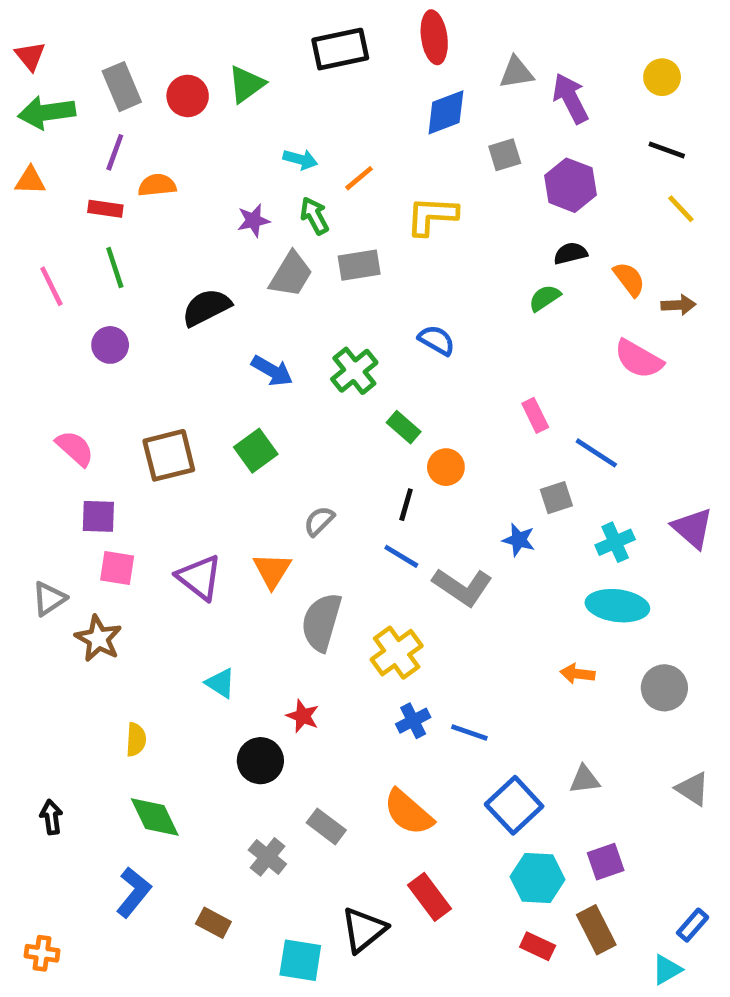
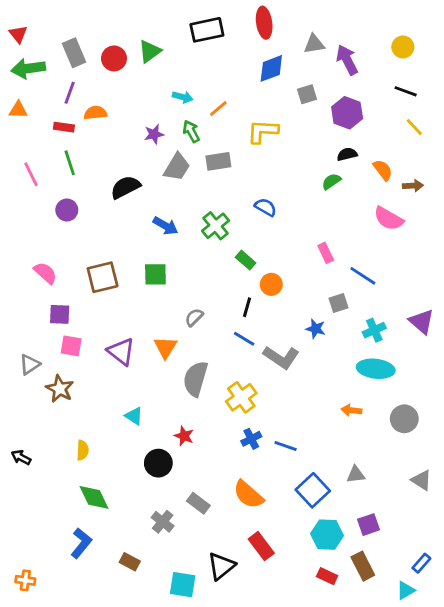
green square: (256, 451) -> (155, 274), turned 35
black arrow: (51, 817) -> (21, 457), moved, turned -54

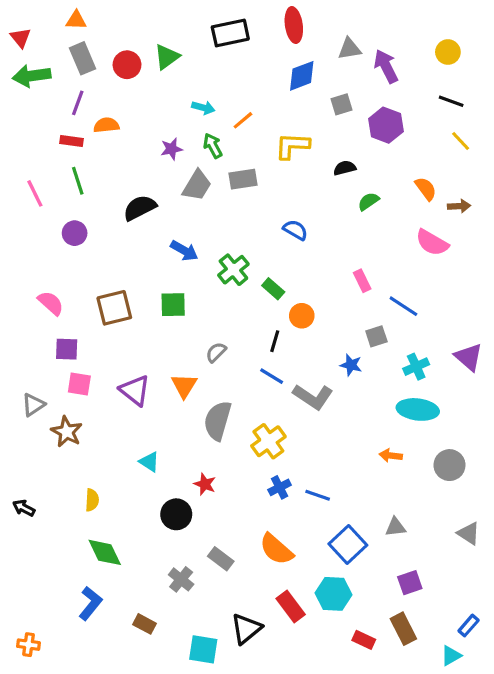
orange triangle: (18, 110) -> (76, 20), moved
black semicircle: (347, 154) -> (345, 168), moved
green cross: (216, 226) -> (233, 270), moved
cyan hexagon: (327, 535) -> (334, 594), moved

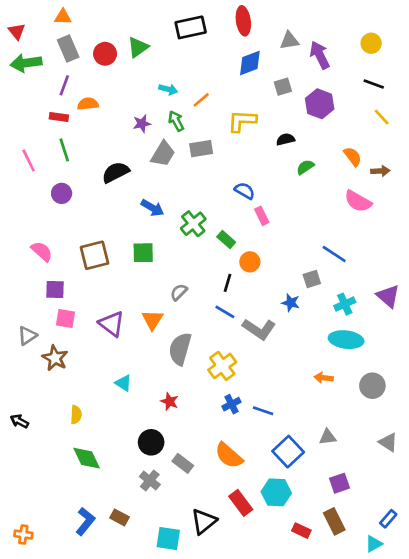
pink rectangle: (362, 281) -> (262, 216), moved
black circle: (176, 514) -> (151, 442), moved
blue L-shape: (90, 603) -> (85, 521), moved

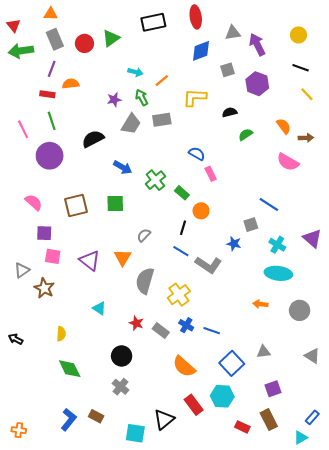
purple circle: (62, 193) -> (50, 156), size x1.6
cyan cross: (345, 304) -> (277, 245), turned -35
blue cross: (231, 404) -> (186, 325), turned -32
gray rectangle: (183, 463) -> (161, 331), moved

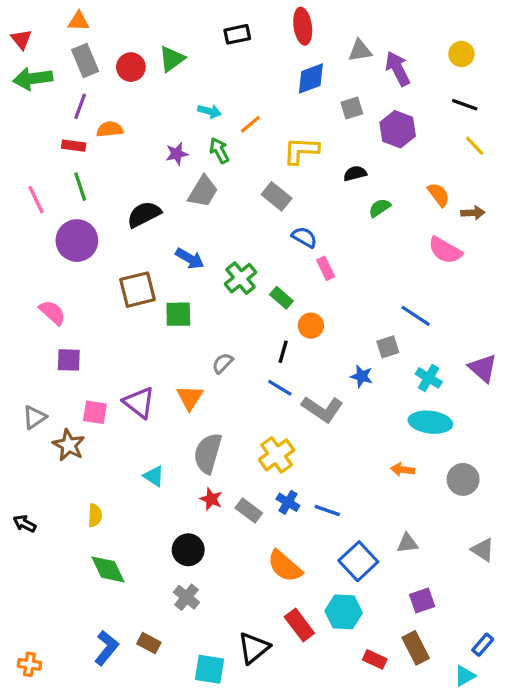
black rectangle: (153, 22) -> (237, 34), size x0.7
gray rectangle: (162, 120) -> (277, 196), moved, turned 48
brown square: (76, 206) -> (137, 290), moved
pink square: (53, 256) -> (95, 412), moved
gray semicircle: (145, 281) -> (208, 453), moved

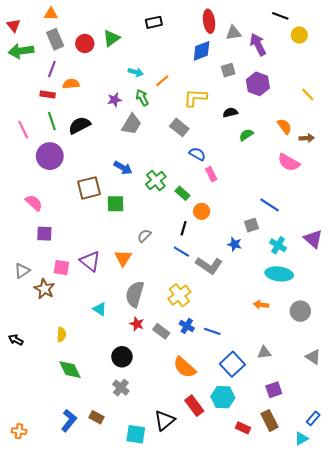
red ellipse: (303, 26) -> (209, 21), moved
black line: (465, 105) -> (280, 16), moved
black semicircle: (144, 214) -> (79, 125), moved

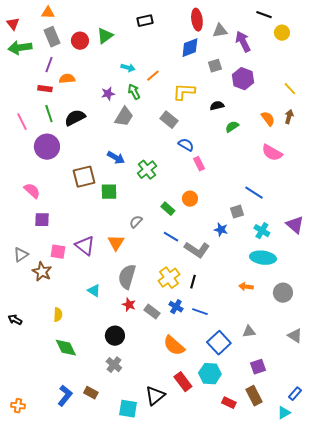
brown arrow: (307, 138) -> (289, 117), moved, turned -72
green rectangle: (182, 193) -> (168, 209), moved
black line: (184, 228) -> (193, 282), moved

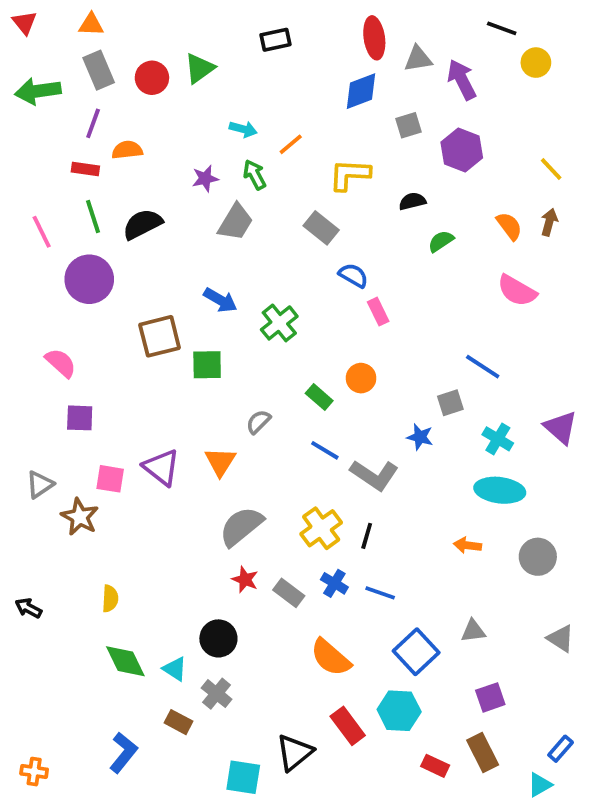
red triangle: (13, 24) -> (25, 23), moved
gray semicircle: (127, 277) -> (241, 526), turned 35
cyan triangle: (94, 291) -> (175, 669), moved
brown rectangle: (91, 393) -> (179, 722), moved

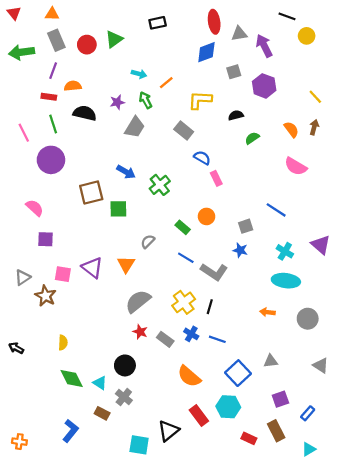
black semicircle: (142, 224) -> (85, 113), moved, turned 40
gray square: (450, 403) -> (246, 226), moved
blue rectangle: (561, 749) -> (308, 413), moved

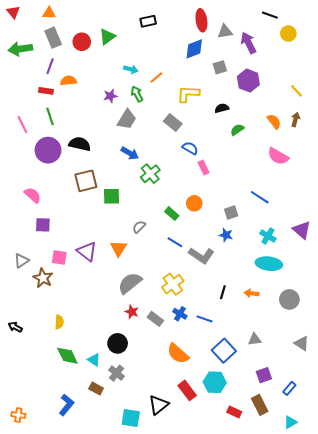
black semicircle: (85, 113) -> (80, 144), moved
blue arrow: (126, 172) -> (130, 153), moved
black line: (210, 307) -> (223, 292), moved

